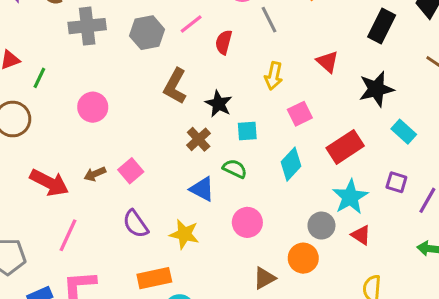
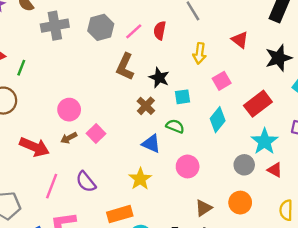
pink line: (191, 24) -> (134, 31), moved
pink circle: (93, 107) -> (69, 110), moved
purple semicircle: (136, 224) -> (86, 182), moved
yellow star: (184, 234) -> (140, 179), turned 30
orange circle: (303, 258) -> (240, 203), moved

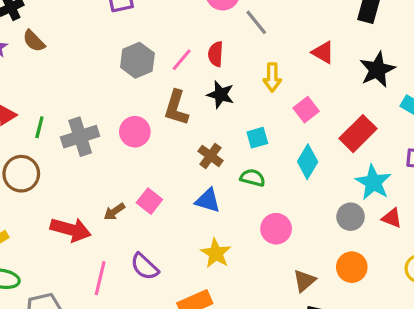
gray cross: (55, 26) -> (80, 137), moved
black star: (159, 78) -> (221, 95), moved
pink circle: (69, 110) -> (135, 132), moved
blue triangle: (151, 144) -> (208, 200), moved

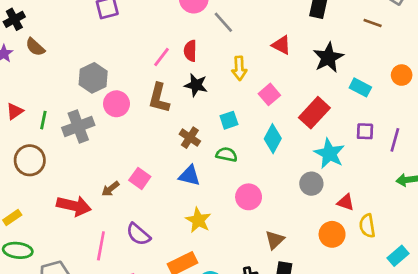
gray hexagon: (137, 60) -> (93, 78), moved
pink circle: (135, 132) -> (116, 104), moved
red triangle: (392, 218) -> (346, 202), moved
orange circle: (352, 267) -> (332, 234), moved

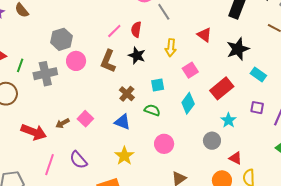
cyan star: (329, 154) -> (229, 120), size x0.7

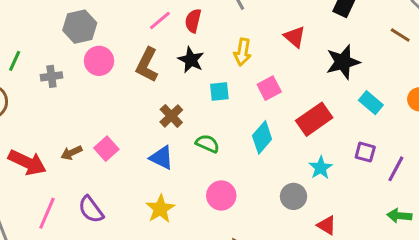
gray cross: (45, 74) -> (51, 76), size x0.6
cyan square: (158, 85) -> (219, 91), moved

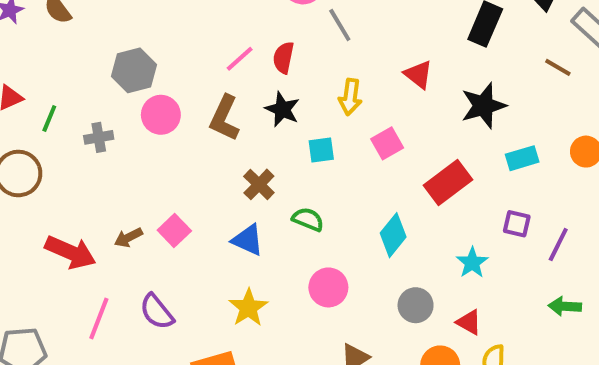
cyan rectangle: (371, 103) -> (522, 158), turned -55
cyan diamond: (262, 137) -> (393, 235), moved
cyan star: (321, 168) -> (472, 263), moved
gray circle: (293, 196) -> (416, 305), moved

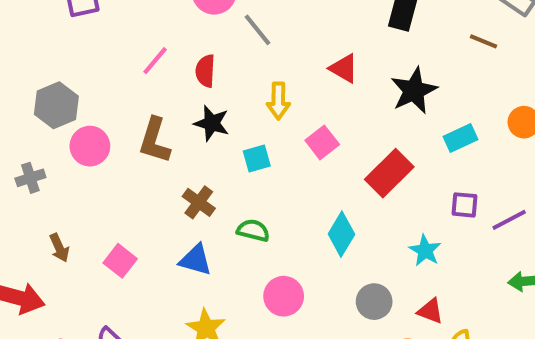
pink line: (240, 59) -> (155, 61), moved
brown arrow: (128, 237) -> (59, 248), moved, turned -80
purple line: (558, 244) -> (509, 220), turned 44

